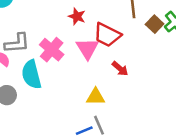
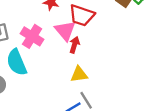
red arrow: (120, 69) -> (74, 45), moved, turned -105

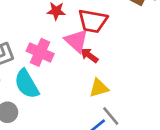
red arrow: (74, 45) -> (89, 55), turned -63

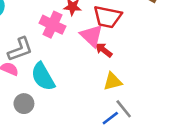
pink cross: (40, 52) -> (52, 25), moved

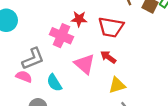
pink triangle: (92, 36) -> (84, 64), moved
cyan semicircle: (43, 77) -> (54, 83), size x0.7

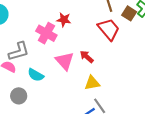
red trapezoid: (111, 27) -> (109, 29), moved, turned -145
cyan semicircle: (54, 83) -> (36, 75), turned -35

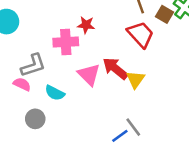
pink cross: (46, 33) -> (66, 42), turned -30
red arrow: (87, 57) -> (115, 68), size x1.5
yellow triangle: (92, 83) -> (135, 80), moved, turned -42

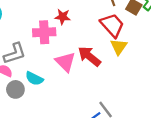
yellow triangle: (135, 80) -> (119, 47), moved
gray circle: (35, 119) -> (15, 89), moved

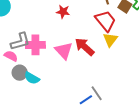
pink cross: (44, 32) -> (35, 45), moved
cyan semicircle: (34, 79) -> (32, 78), moved

